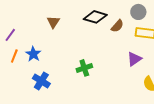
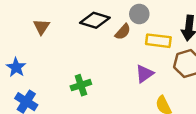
gray circle: (138, 12) -> (139, 14), moved

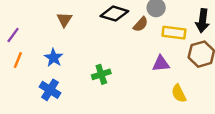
blue star: (16, 67) -> (54, 58), moved
purple triangle: (144, 74) -> (161, 64), turned 30

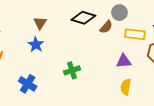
blue star: (54, 58) -> (36, 45), moved
yellow semicircle: (179, 93) -> (126, 87), moved, turned 35

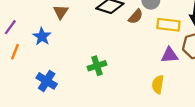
blue star: (36, 45) -> (42, 36), moved
purple triangle: (124, 61) -> (170, 55), moved

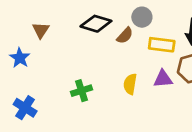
yellow semicircle: (158, 84) -> (130, 84), moved

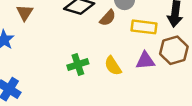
yellow semicircle: (130, 84) -> (113, 66), turned -42
green cross: (82, 91) -> (78, 64), moved

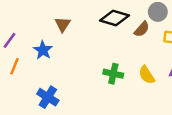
green cross: (78, 64) -> (113, 74), turned 30

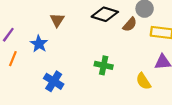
yellow semicircle: (147, 75) -> (143, 81), moved
blue cross: (48, 97) -> (54, 81), moved

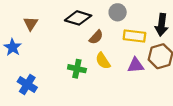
brown semicircle: (130, 25) -> (96, 37), moved
yellow semicircle: (143, 81) -> (103, 61), moved

